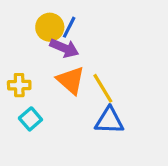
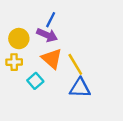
yellow circle: (50, 27) -> (19, 39), moved
cyan square: (30, 119) -> (35, 81), moved

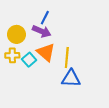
yellow line: (75, 64) -> (67, 57), turned 36
cyan square: (35, 81) -> (29, 60), moved

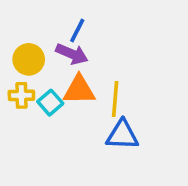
orange triangle: (46, 52) -> (79, 90), turned -42

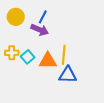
yellow circle: (29, 59) -> (16, 17), moved
orange triangle: (79, 90) -> (48, 61), moved

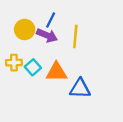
yellow circle: (16, 17) -> (25, 30), moved
yellow line: (64, 55) -> (75, 37), moved

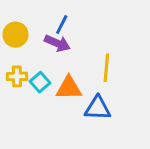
yellow circle: (25, 30) -> (15, 35), moved
yellow line: (75, 37) -> (106, 68), moved

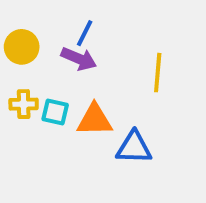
yellow line: (106, 68) -> (158, 73), moved
cyan square: (40, 82) -> (55, 112), turned -36

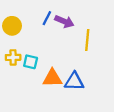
purple arrow: (79, 59) -> (64, 21), moved
orange triangle: (95, 120) -> (52, 78), moved

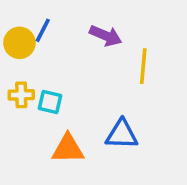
blue line: (47, 18) -> (43, 30), moved
orange triangle: (52, 78) -> (68, 149), moved

